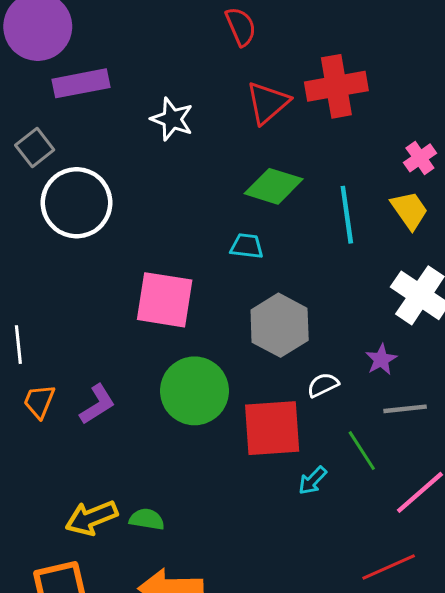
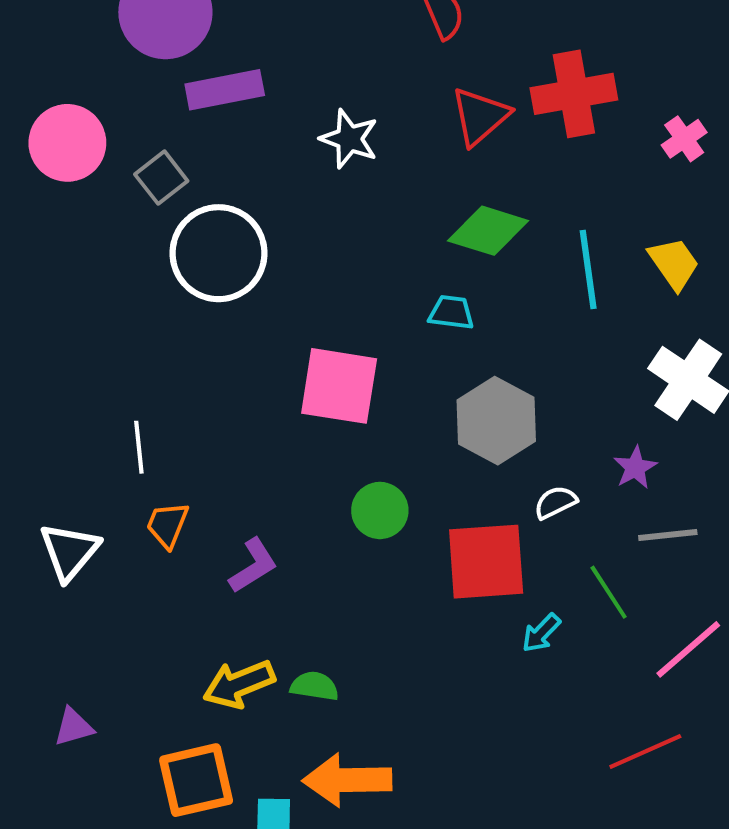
pink cross: (420, 158) -> (684, 139), moved
green circle: (194, 391) -> (380, 510), size x0.6
purple L-shape: (97, 404) -> (253, 566), moved

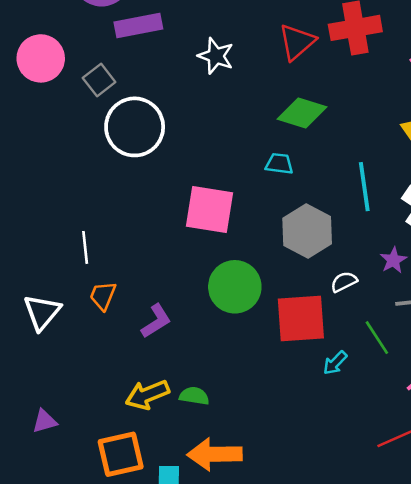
cyan line: (588, 269) -> (364, 187), moved
green circle: (380, 510) -> (235, 287), size x1.5

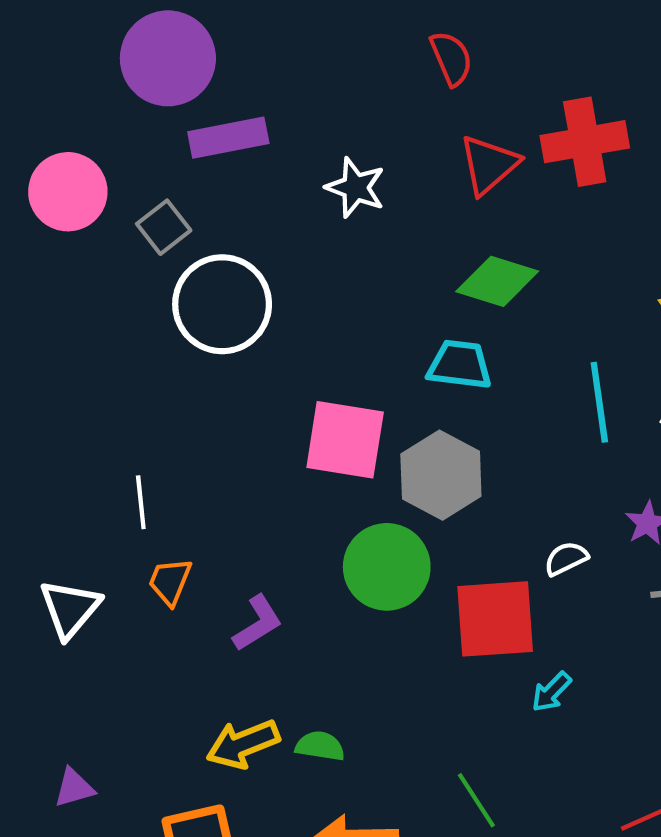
cyan trapezoid: (279, 164) -> (460, 365), size x1.4
gray hexagon: (307, 231) -> (441, 475), moved
green line: (377, 338) -> (476, 800), moved

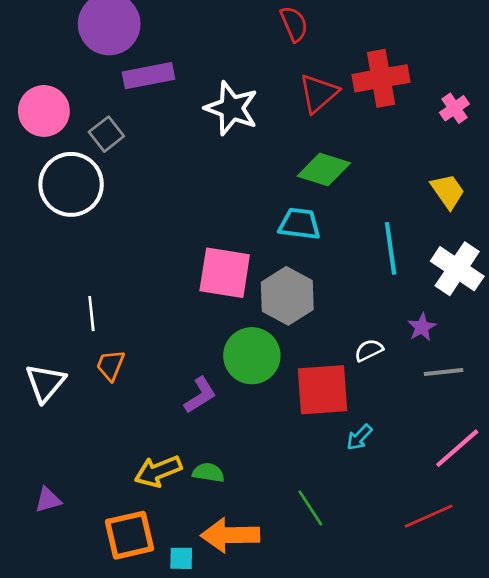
white star: (355, 188) -> (231, 108), size x1.4
white circle: (222, 304) -> (71, 184), moved
purple L-shape: (258, 623) -> (200, 395), moved

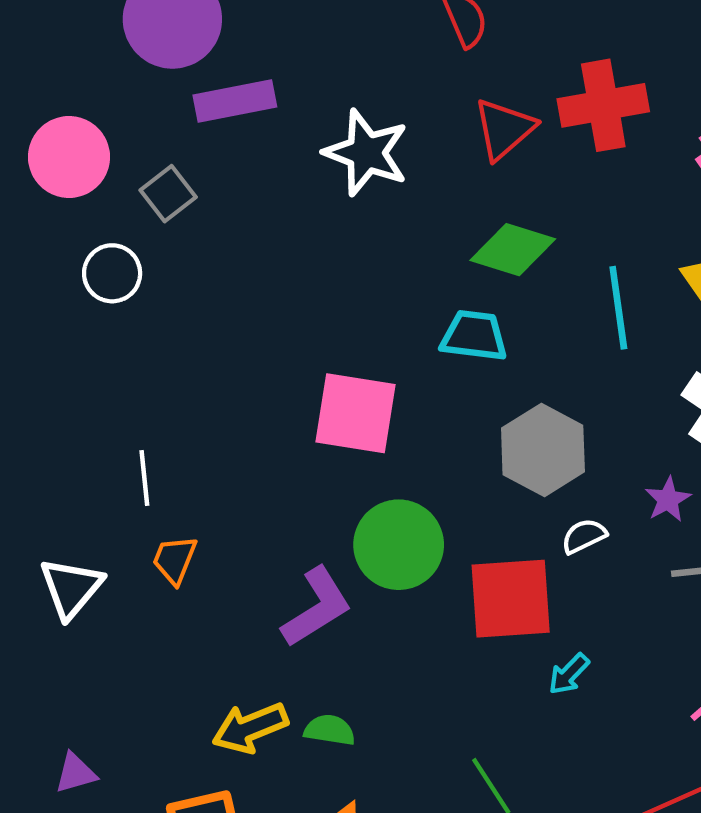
white circle: (71, 184) -> (112, 273), size x0.6
cyan line: (391, 248) -> (618, 308), moved
gray hexagon: (287, 296) -> (543, 450), moved
purple L-shape: (200, 395) -> (317, 607), size x1.4

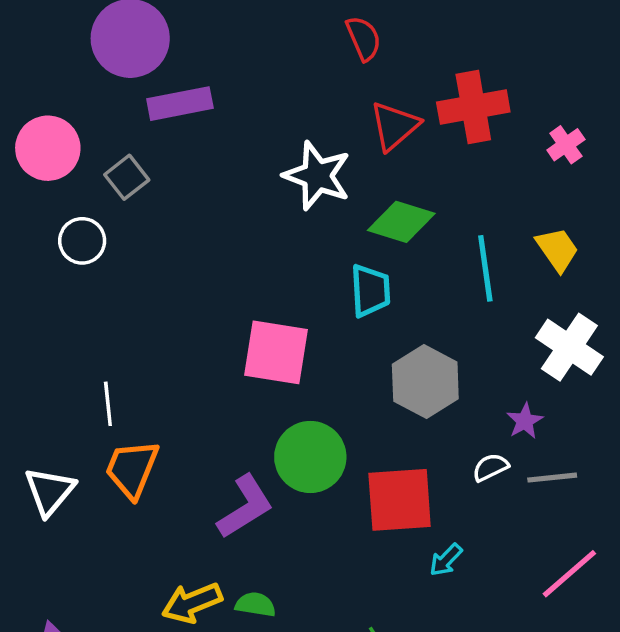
white star: (366, 153) -> (317, 176), moved
cyan trapezoid: (474, 336) -> (370, 291), turned 80
white semicircle: (584, 536) -> (490, 467), moved
orange trapezoid: (175, 560) -> (132, 469), size x1.5

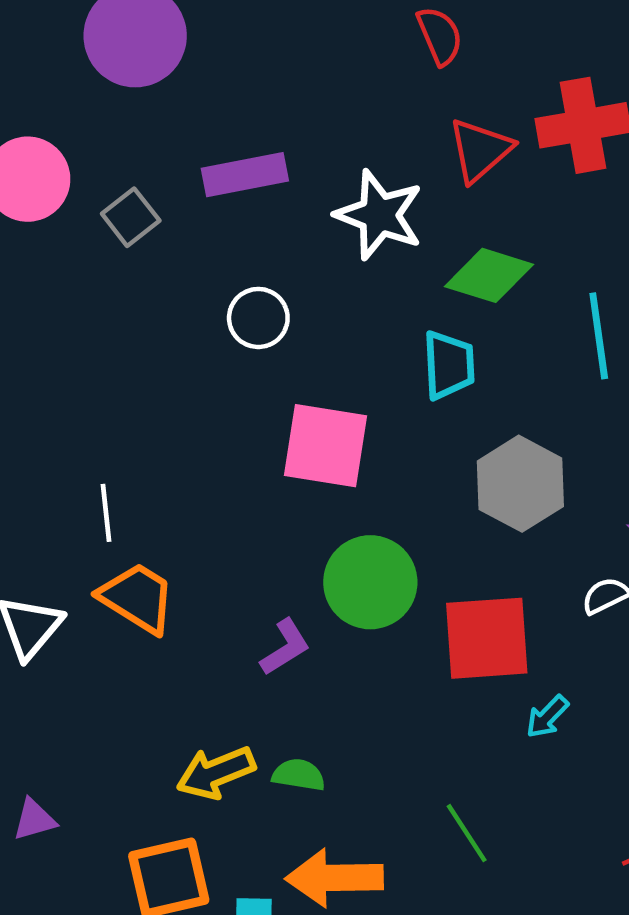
purple rectangle: (180, 104) -> (245, 175), moved
white circle: (82, 241) -> (258, 318), moved
orange trapezoid: (132, 469) -> (137, 598), turned 100
purple L-shape: (245, 507) -> (285, 647), size x0.7

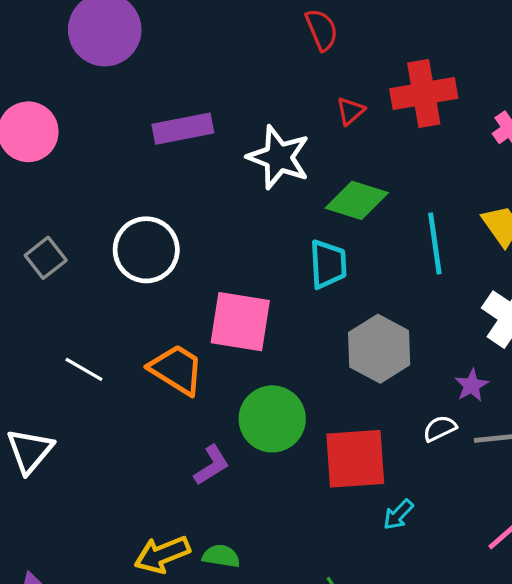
red triangle: (480, 150) -> (350, 111), size x0.6
gray square: (131, 217) -> (46, 258), moved
white circle: (258, 318) -> (146, 250), moved, size x1.5
white line: (106, 513) -> (84, 369), turned -54
orange trapezoid: (137, 598) -> (176, 369), moved

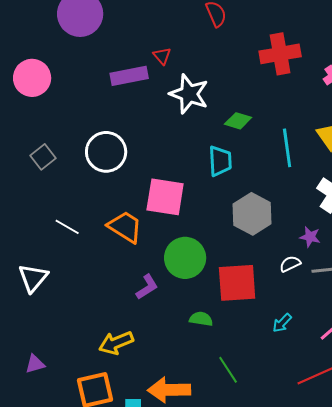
red triangle: (350, 111) -> (162, 56), moved, turned -30
green diamond: (357, 200) -> (238, 121), size x0.7
purple star: (472, 385) -> (310, 237), turned -30
cyan arrow: (398, 515) -> (282, 323), moved
green semicircle: (221, 556) -> (201, 319), moved

